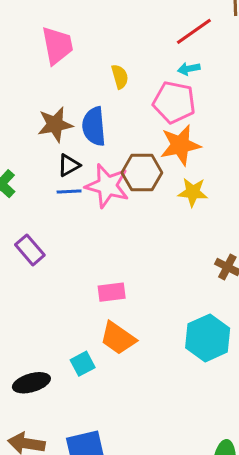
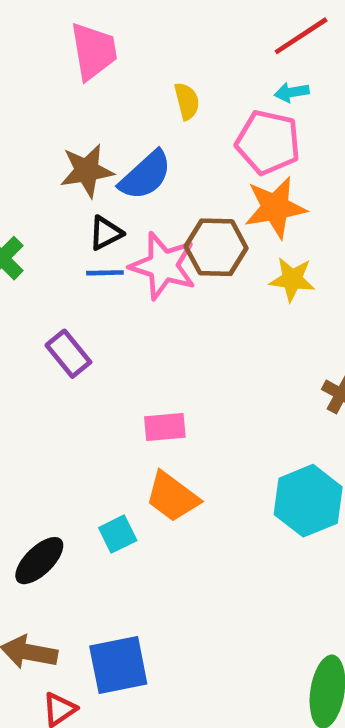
blue semicircle: (94, 126) -> (145, 175), turned -129
purple rectangle: (30, 250) -> (68, 354), moved
black ellipse: (31, 383) -> (39, 561), turned -30

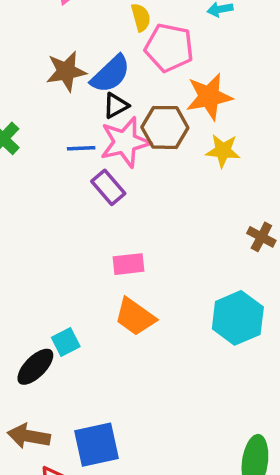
pink pentagon: (268, 142) -> (169, 48), moved
black triangle: (106, 233) -> (116, 106), moved
pink star: (163, 266) -> (125, 142), turned -30
purple rectangle: (68, 354) -> (108, 187), moved
cyan square: (118, 534) -> (66, 342), moved

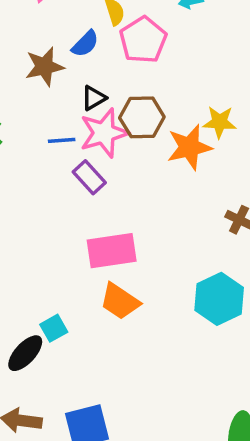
pink pentagon: (169, 48) -> (143, 40), turned 30
blue semicircle: (110, 74) -> (85, 44), moved, size x0.7
orange star: (209, 97) -> (189, 147), moved
yellow star: (223, 151) -> (220, 122), moved
pink rectangle: (129, 264) -> (112, 251), size x1.6

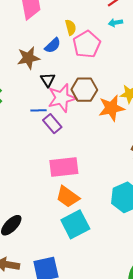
black triangle: (94, 98) -> (48, 80), moved, turned -35
blue line: (62, 140) -> (38, 110), moved
cyan square: (54, 328) -> (75, 224), moved, size x1.8

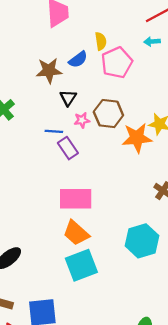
pink star: (62, 98) -> (82, 120), size x0.5

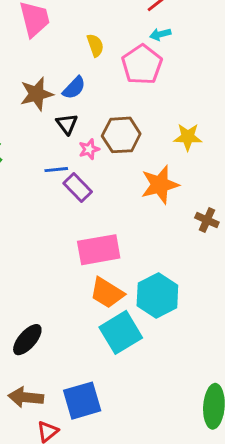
blue semicircle: (78, 59) -> (74, 88), moved
pink pentagon: (117, 63) -> (142, 65), moved
orange star: (137, 138) -> (160, 185), moved
cyan hexagon: (142, 241) -> (157, 295), moved

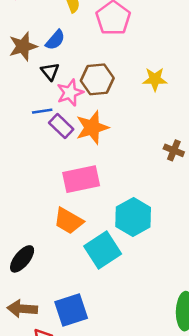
pink star: (89, 149) -> (70, 93), size x1.5
orange star: (160, 185) -> (92, 128), moved
orange trapezoid: (107, 293) -> (69, 221), moved

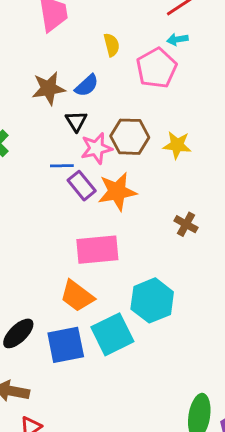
yellow star: (155, 79) -> (177, 145), moved
brown cross: (174, 150) -> (186, 224), moved
blue square: (71, 310) -> (66, 345), moved

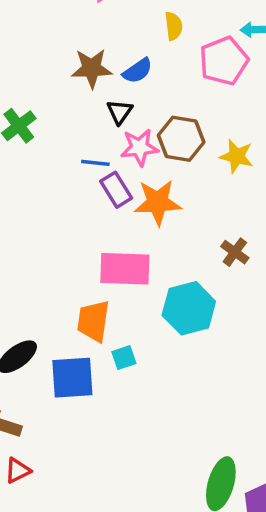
orange trapezoid: (77, 296) -> (93, 321), turned 54
cyan hexagon: (152, 300) -> (189, 308), moved
cyan square: (112, 334) -> (124, 358), moved, size x0.5

